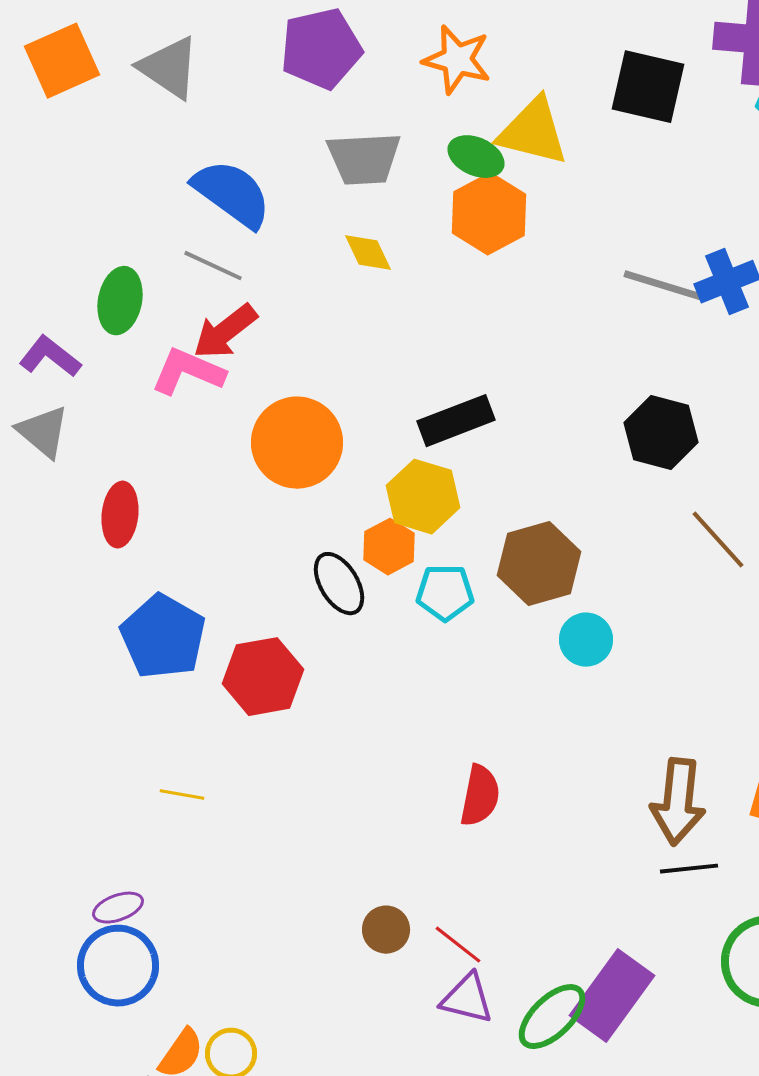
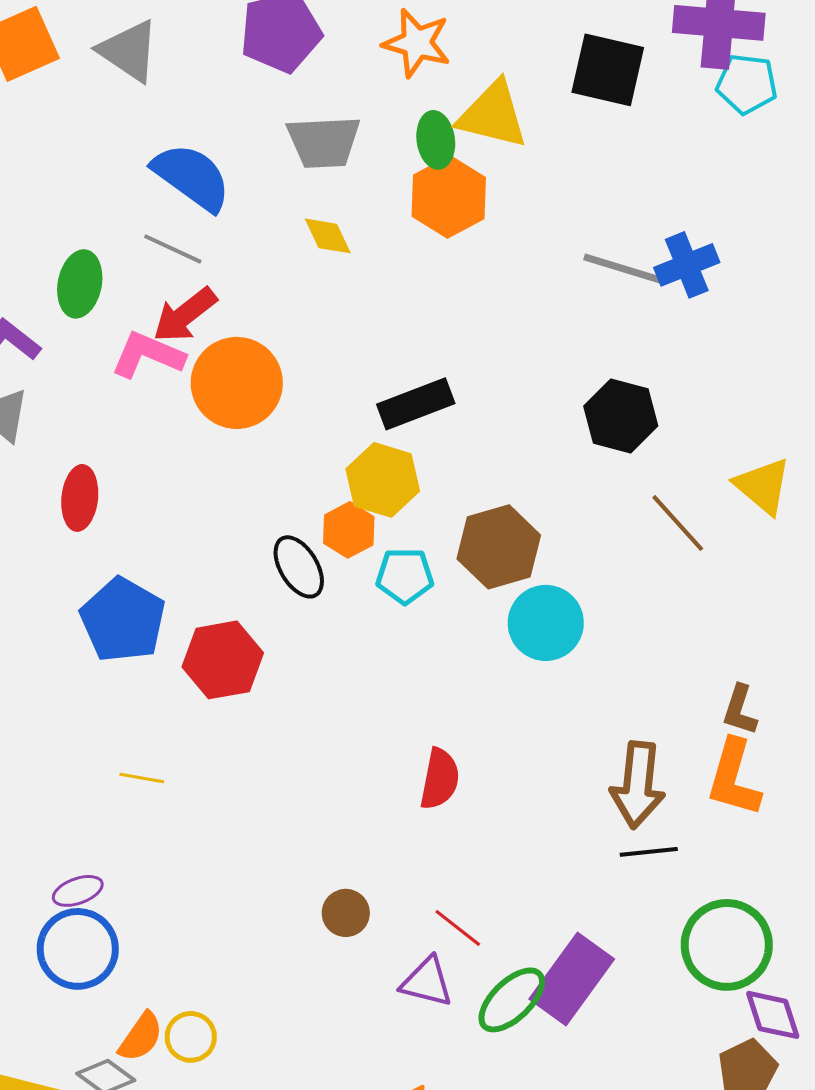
green ellipse: (476, 157) -> (436, 140), turned 58
orange circle: (297, 443) -> (237, 383), moved
cyan circle: (586, 640) -> (546, 623), size x1.4
red line: (458, 945) -> (458, 928), moved

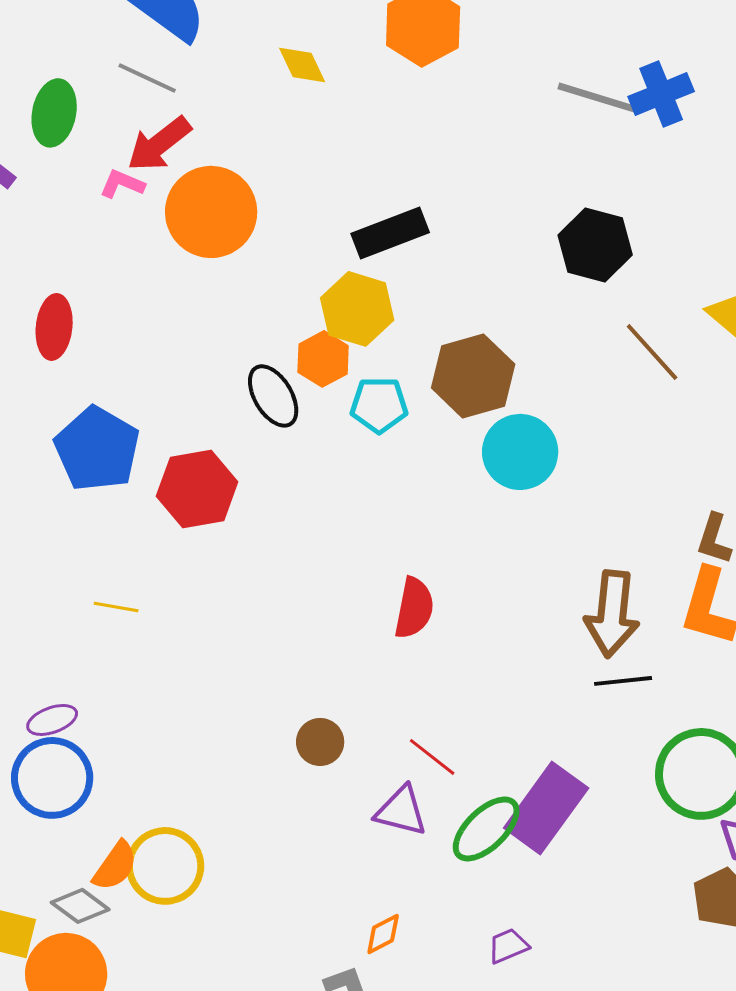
pink L-shape: (148, 355) -> (122, 184), size x0.6
yellow circle: (191, 1037) -> (165, 866), size x1.5

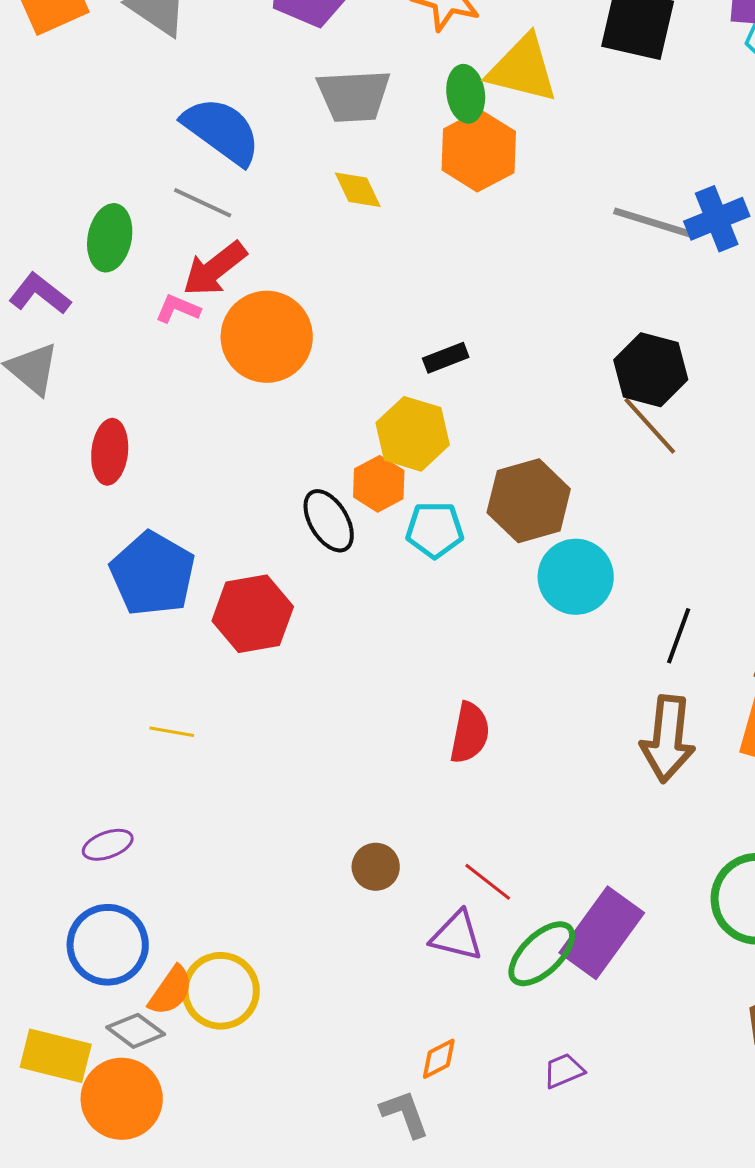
black rectangle: (390, 233) -> (446, 358), size x0.6
brown line: (652, 352) -> (650, 426), moved
black line: (623, 681) -> (679, 636), moved, turned -64
blue circle: (52, 778) -> (108, 945), moved

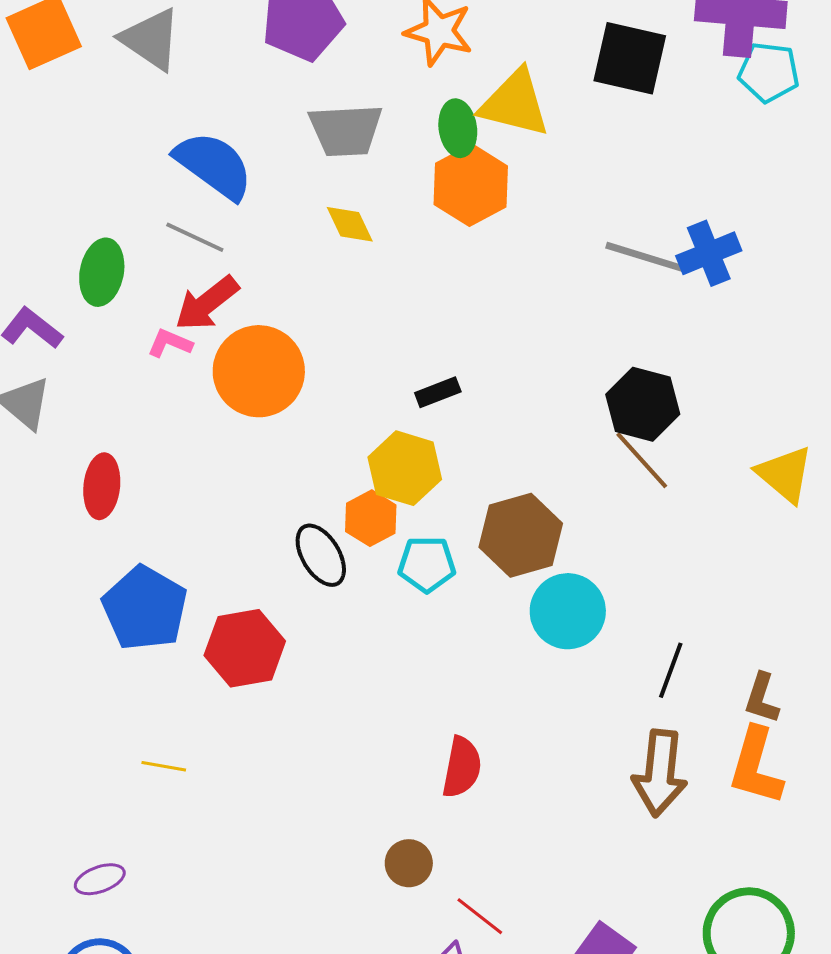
brown circle: (376, 867) -> (409, 863), moved

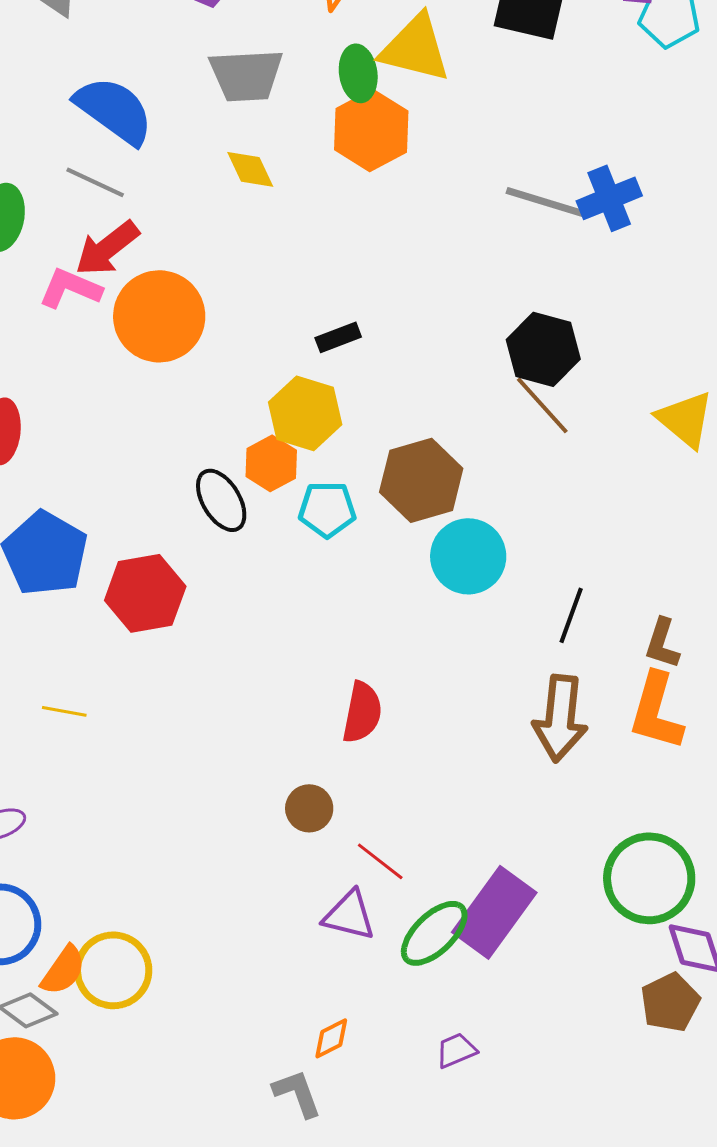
pink L-shape: (170, 343) -> (70, 288), size x1.4

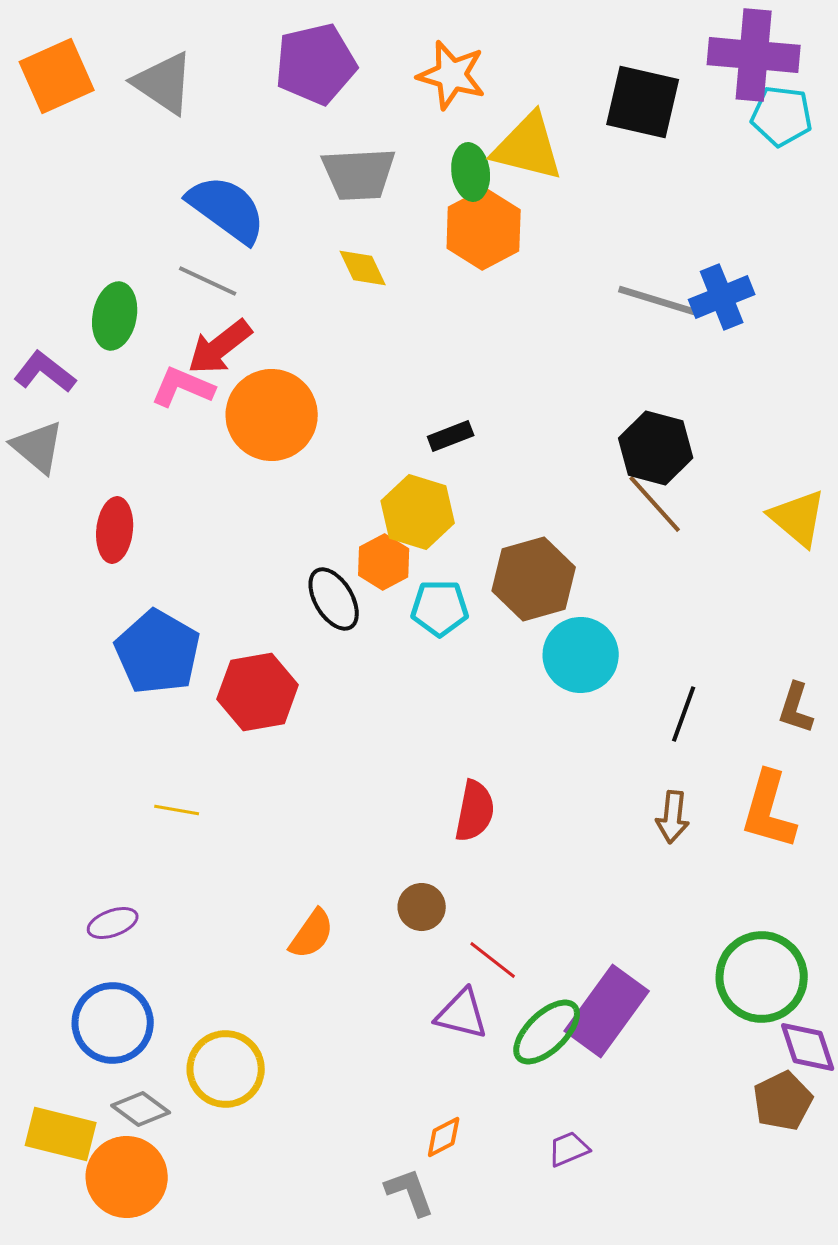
brown L-shape: (662, 643) -> (796, 708), moved
brown arrow: (560, 718) -> (673, 817), size x0.6
orange semicircle: (63, 970) -> (312, 934), moved

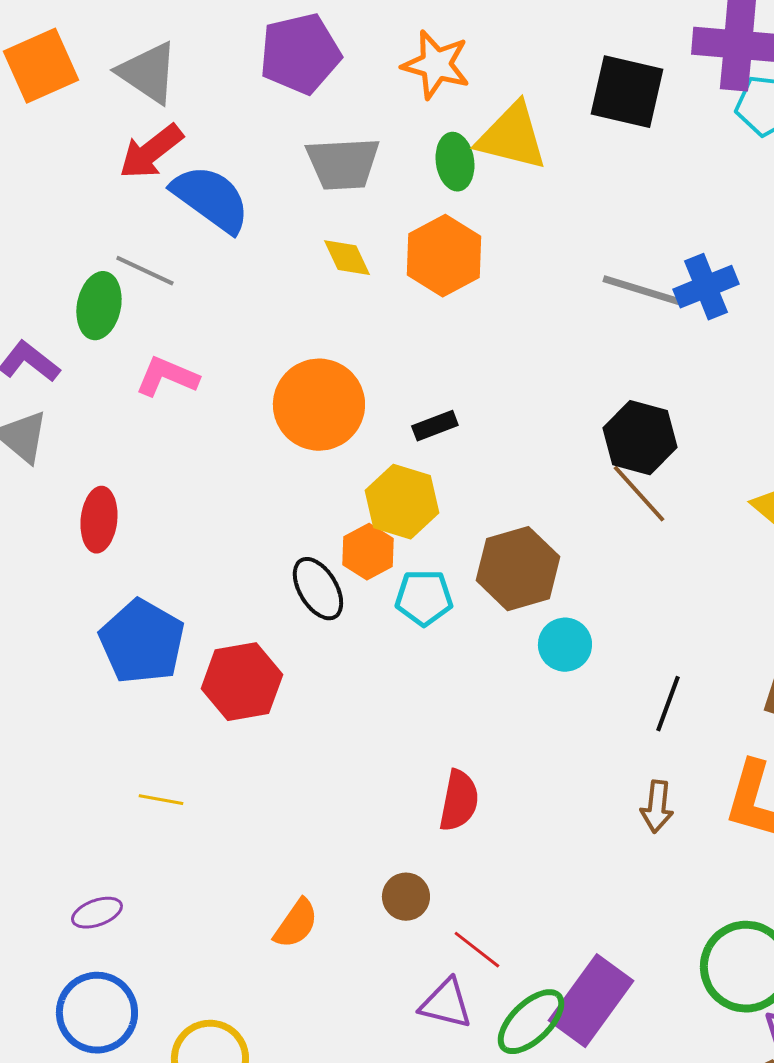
orange hexagon: (484, 229) -> (444, 256), moved
gray line: (208, 281) -> (145, 271), moved
red arrow: (220, 347) -> (151, 152), moved
orange circle: (272, 415) -> (319, 405), moved
cyan circle: (581, 655) -> (565, 645), size x0.7

